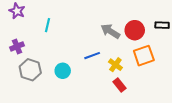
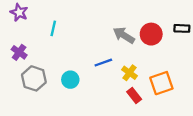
purple cross: (17, 46) -> (19, 52), turned -32
orange square: (144, 56) -> (161, 83), moved

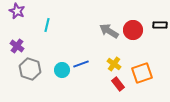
blue line: (103, 63) -> (81, 64), moved

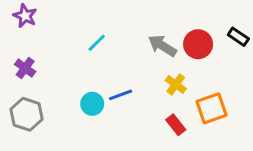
cyan line: (47, 25) -> (97, 43), moved, turned 32
black rectangle: (160, 25) -> (238, 37), turned 32
yellow cross: (114, 64) -> (176, 84), moved
gray hexagon: (30, 69) -> (27, 114), moved

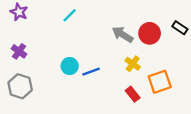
cyan line: (97, 43) -> (70, 15), moved
cyan circle: (92, 104) -> (70, 66), moved

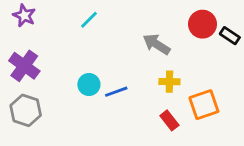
red circle: (150, 33) -> (202, 24), moved
purple cross: (19, 51) -> (24, 66), size x1.5
yellow cross: (133, 64) -> (169, 82), turned -35

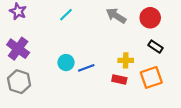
black rectangle: (230, 36) -> (156, 47), moved
gray arrow: (156, 44) -> (116, 16), moved
red rectangle: (169, 120) -> (119, 80), moved, turned -40

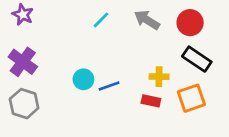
cyan line: (66, 15) -> (101, 20), moved
black rectangle: (156, 47) -> (197, 59), size x1.5

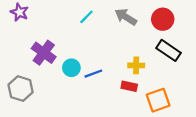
purple cross: (23, 62) -> (44, 53), moved
orange square: (191, 98) -> (158, 100), moved

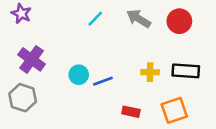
black rectangle: (169, 50) -> (186, 71), moved, turned -30
purple cross: (44, 53) -> (32, 59), moved
red rectangle: (129, 86) -> (131, 112), moved

